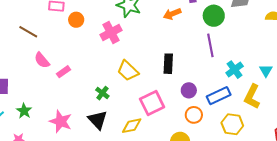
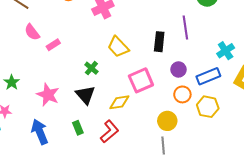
purple line: (210, 45) -> (185, 27), moved
yellow hexagon: (232, 124) -> (208, 107), moved

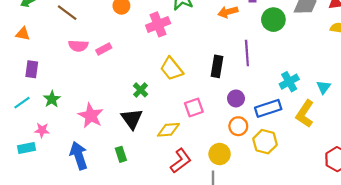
pink semicircle: (32, 32) -> (78, 46), turned -54
pink rectangle: (53, 45) -> (104, 49), moved
pink square: (141, 80) -> (194, 107), size x0.7
red L-shape: (109, 131) -> (181, 161), moved

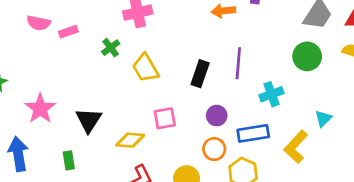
green circle: (273, 20) -> (307, 56), moved
cyan cross: (289, 82) -> (271, 94), moved
green cross: (141, 90) -> (111, 48), moved

